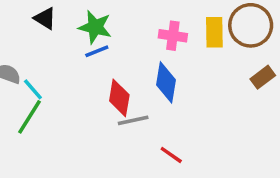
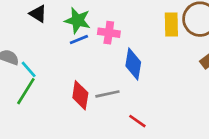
pink cross: (173, 36) -> (109, 33), moved
red diamond: (119, 98) -> (80, 95), moved

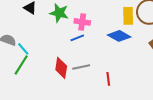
blue line: (79, 39) -> (77, 38), moved
blue diamond: (133, 64) -> (119, 36), moved, turned -70
red line: (137, 121) -> (108, 79), moved, turned 48

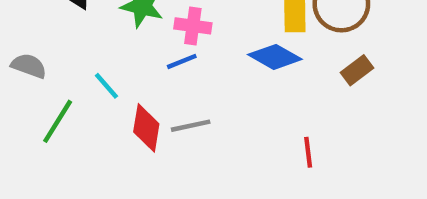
cyan line: (23, 49) -> (106, 86), moved
red line: (108, 79) -> (308, 152), moved

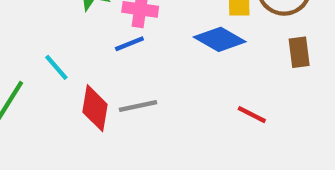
brown rectangle: (357, 70) -> (299, 52), turned -60
red line: (308, 152) -> (252, 115), moved, turned -56

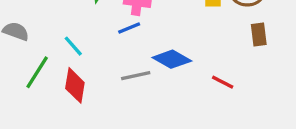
blue diamond: (220, 39) -> (172, 59), moved
red diamond: (95, 108) -> (75, 85), moved

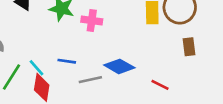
blue line: (129, 28) -> (67, 61), moved, turned 30
cyan line: (73, 46) -> (36, 68), moved

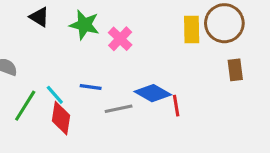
pink cross: (92, 20) -> (120, 39), turned 36
red line: (160, 85) -> (176, 106), moved, turned 54

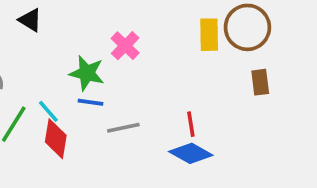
green star: (84, 25) -> (87, 73), moved
blue diamond: (153, 93) -> (191, 153), moved

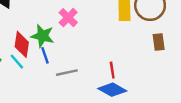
blue line: (90, 102) -> (45, 55), turned 63
red diamond: (56, 139) -> (22, 44), moved

